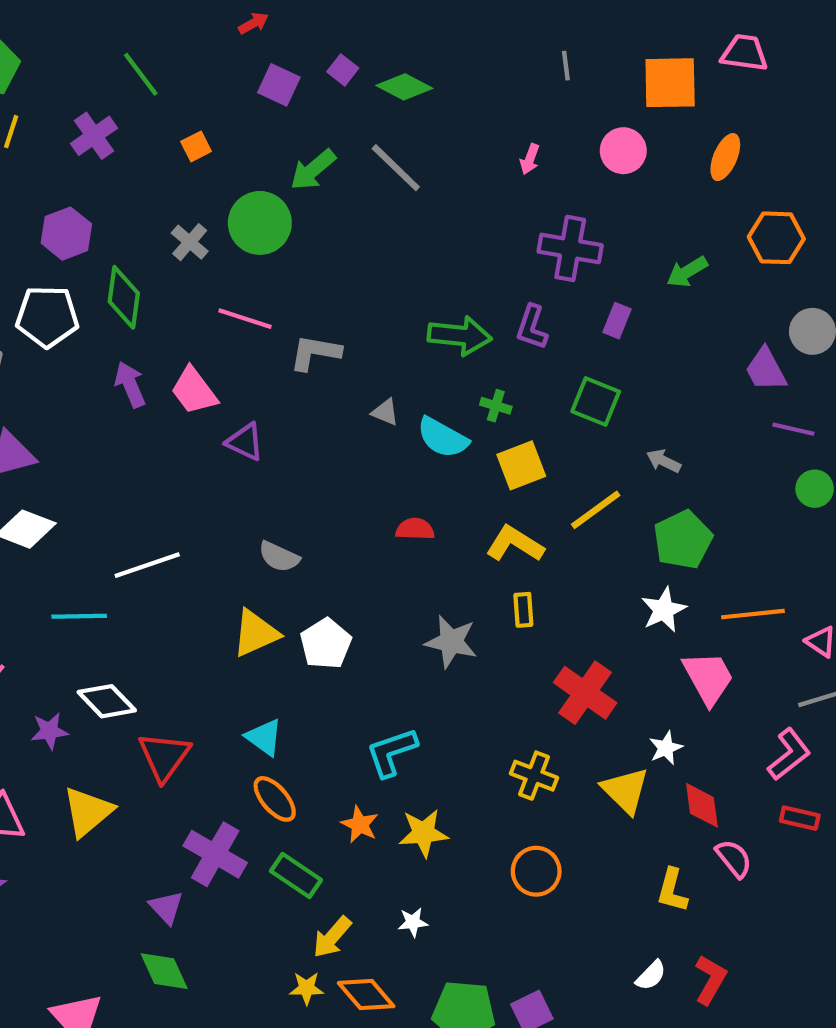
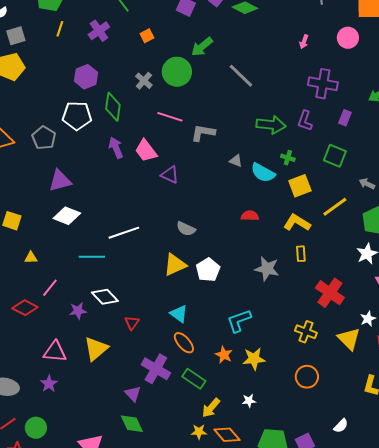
gray line: (396, 168) -> (241, 76), moved
red triangle: (164, 756) -> (132, 323), size x0.6
white semicircle: (651, 975) -> (341, 426), moved

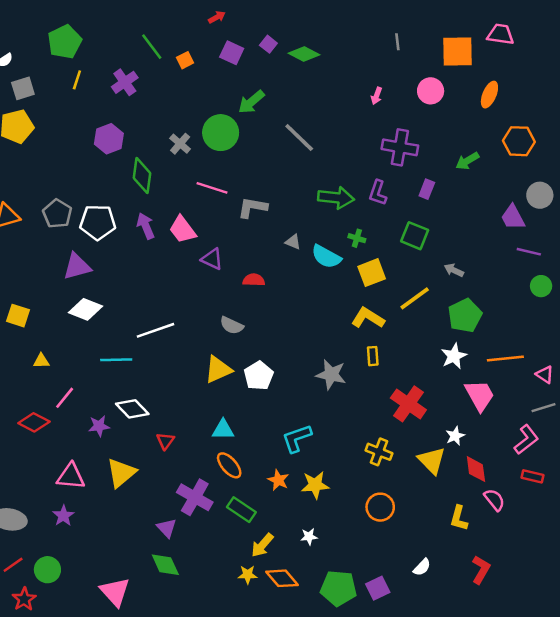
orange square: (147, 36) -> (185, 60), moved
white pentagon: (77, 116) -> (98, 222), moved
red semicircle: (250, 216) -> (254, 280), moved
cyan triangle: (179, 314) -> (223, 430), turned -36

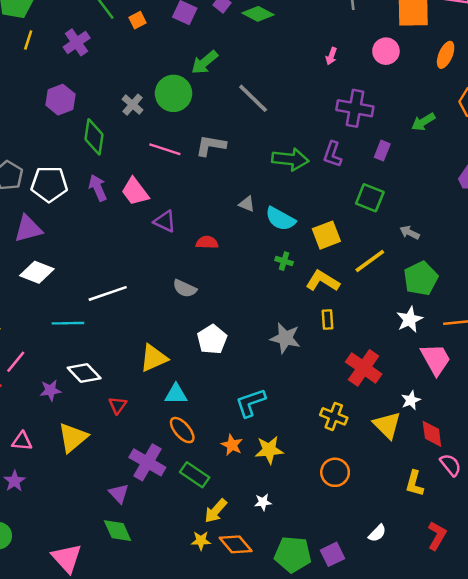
gray L-shape: (253, 208) -> (211, 146), moved
green cross: (357, 238) -> (284, 261), moved
yellow triangle: (218, 370) -> (154, 358), moved
pink triangle: (71, 476) -> (22, 441), size x0.7

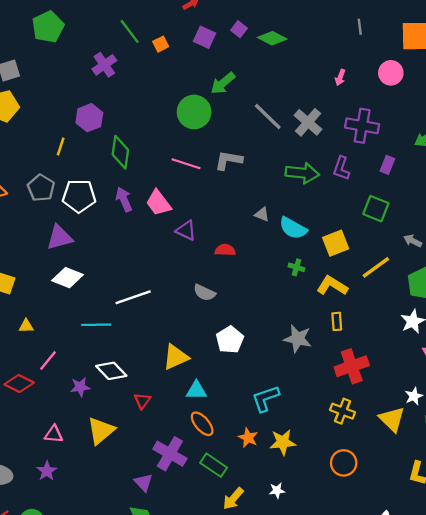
yellow line: (28, 40) -> (61, 146), moved
gray cross: (133, 105) -> (308, 122), moved, size x1.4
red cross: (364, 368) -> (352, 366), moved, turned 36

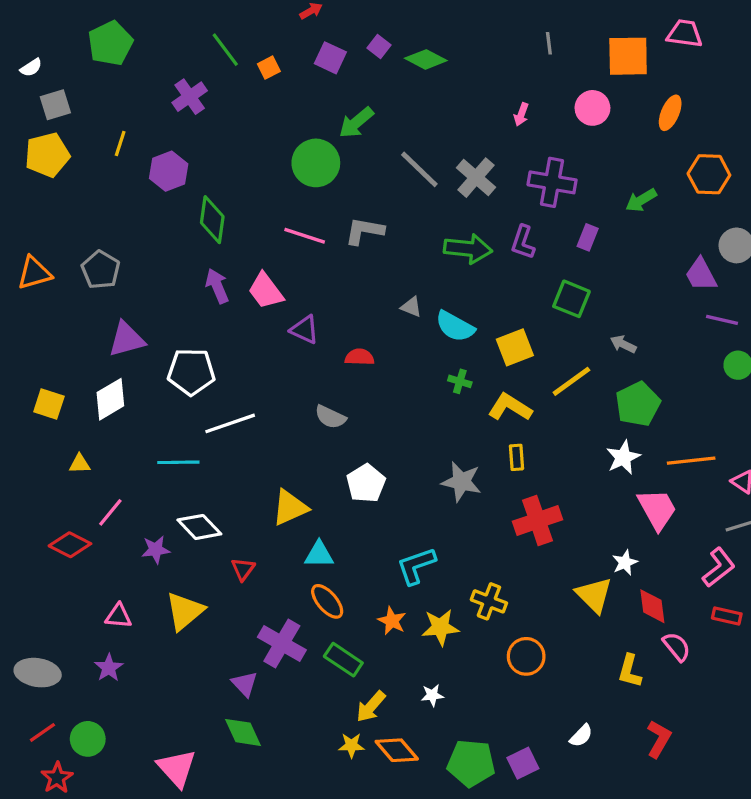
yellow line: (61, 146) -> (120, 144), moved
white pentagon: (79, 196) -> (191, 372), moved
white diamond: (68, 278) -> (110, 399), moved, turned -52
yellow cross: (343, 411) -> (489, 601), moved

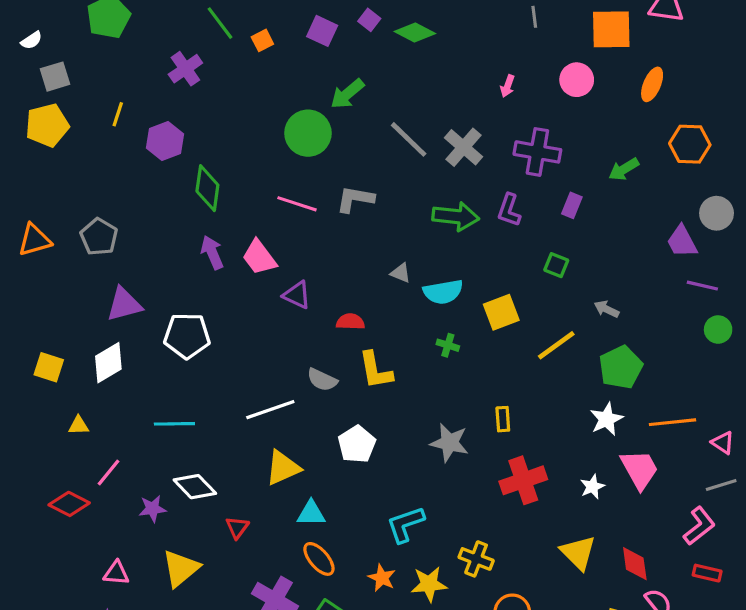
green square: (571, 299) -> (556, 265), size x0.7
cyan semicircle: (455, 326) -> (443, 292), turned -39
yellow L-shape: (510, 407) -> (376, 370), moved, turned -132
white line: (230, 423) -> (270, 410), moved
white star: (625, 563) -> (592, 487), moved

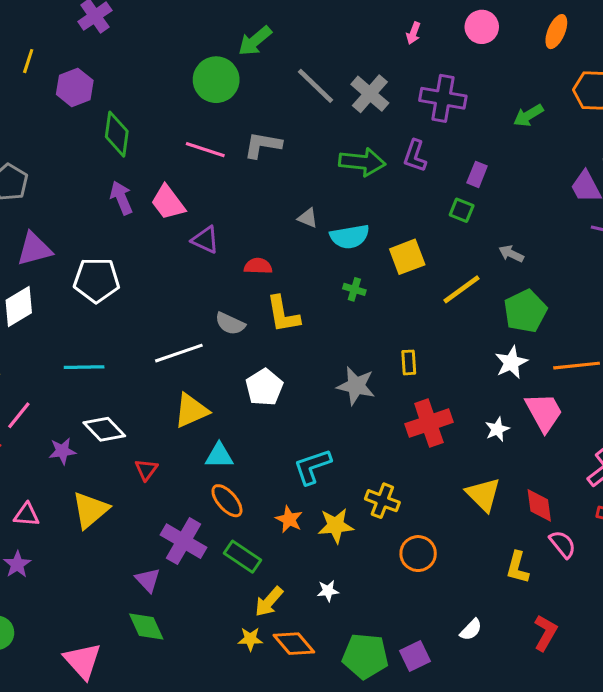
purple rectangle: (572, 205) -> (477, 174), moved

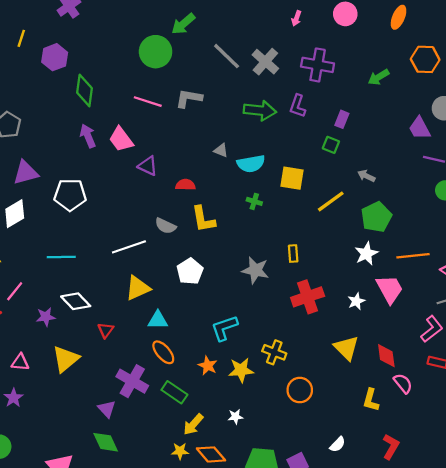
yellow square: (407, 257) -> (292, 178), turned 30

